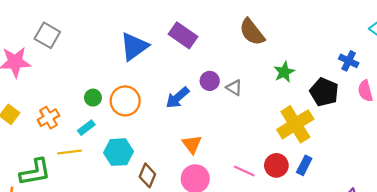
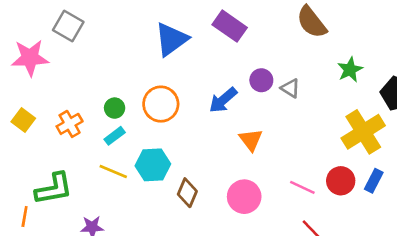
green circle: (93, 98) -> (115, 108), moved
orange triangle: (192, 144) -> (251, 140), moved
yellow line: (70, 152) -> (113, 172), moved, turned 30

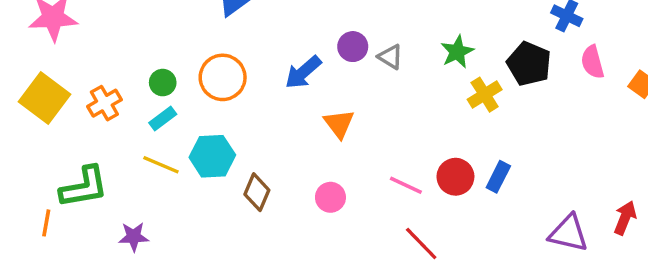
green star: (350, 70) -> (457, 52), moved
yellow square: (23, 120) -> (45, 98), size x1.6
yellow cross: (363, 132) -> (485, 95), moved, size x0.6
pink circle: (244, 197) -> (330, 197), size x0.7

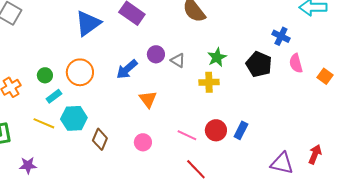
yellow cross: (485, 95) -> (209, 82), moved, turned 30
cyan rectangle: (163, 119) -> (54, 96), moved

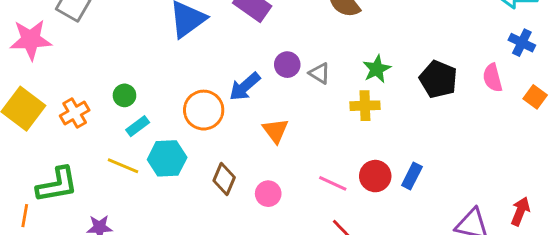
blue cross: (281, 36) -> (522, 43), moved
orange circle: (80, 72) -> (204, 110), moved
brown diamond: (100, 139) -> (224, 179), moved

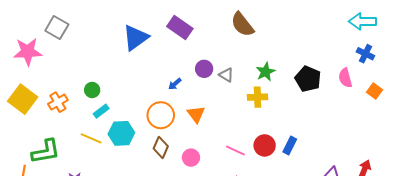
blue arrow: (245, 87) -> (175, 84), size x0.6
orange circle: (204, 110) -> (161, 115), moved

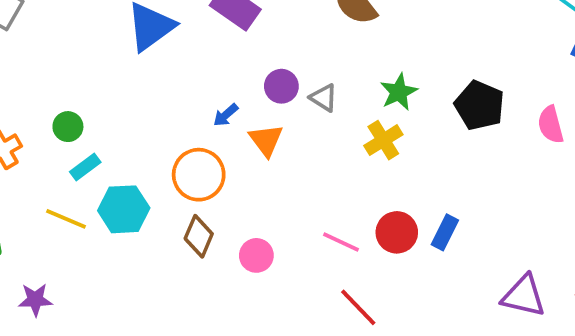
pink semicircle: (345, 78) -> (551, 125), moved
yellow cross: (258, 97) -> (383, 140), turned -30
orange triangle: (196, 114) -> (266, 140), moved

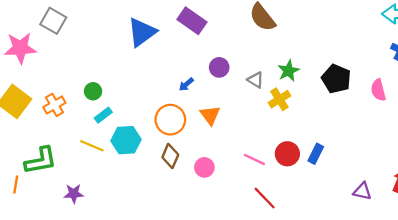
gray triangle: (324, 98) -> (256, 80), moved
orange triangle: (266, 140) -> (210, 115), moved
purple triangle: (524, 296) -> (362, 191), size x0.7

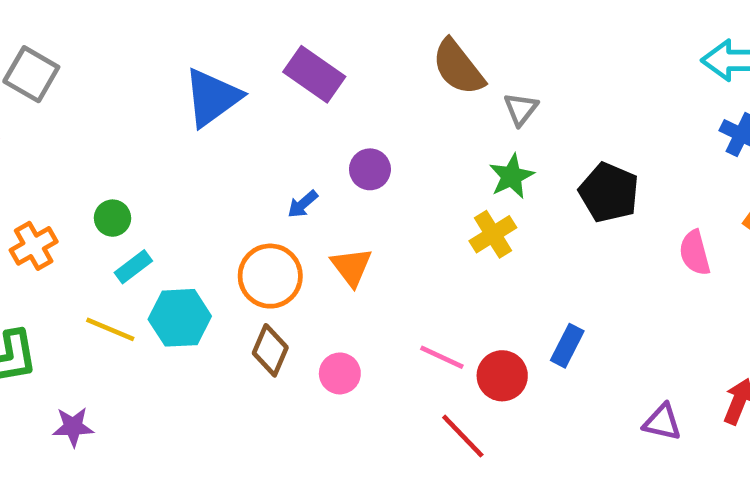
gray triangle: (256, 80) -> (521, 109), moved, turned 36
pink semicircle: (378, 90) -> (695, 253), moved
red circle: (287, 154) -> (502, 376), moved

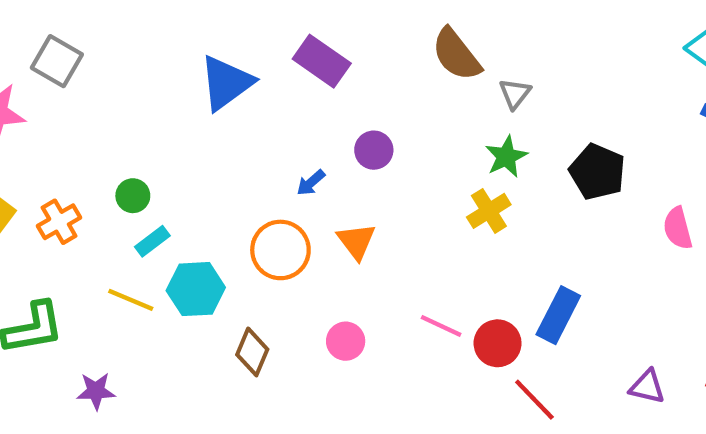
blue rectangle: (567, 346) -> (558, 315), size x1.4
brown diamond: (270, 350) -> (252, 352), moved
red line: (463, 436) -> (534, 400), moved

